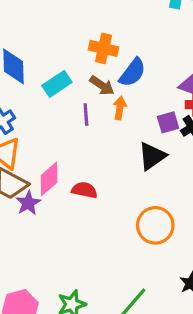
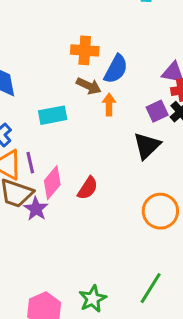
cyan rectangle: (57, 84) -> (53, 115), moved, turned 32
purple line: (86, 114) -> (30, 163), moved
red semicircle: (84, 190) -> (88, 188), turned 120

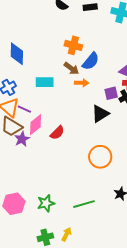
orange arrow: (109, 105) -> (82, 83), turned 80
purple line: (30, 163) -> (24, 109), turned -64
green line: (151, 288) -> (84, 204), turned 30

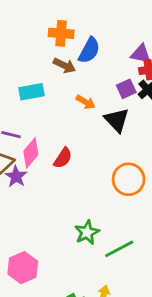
orange arrow: (82, 83) -> (86, 102), moved, turned 40
black triangle: (100, 114) -> (117, 120), turned -30
green star: (46, 203) -> (87, 232), moved

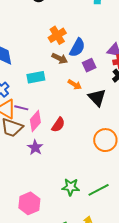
orange cross: (61, 33) -> (57, 35), turned -36
purple square: (126, 89) -> (89, 65), moved
purple star: (16, 176) -> (35, 147), moved
green star: (87, 232) -> (71, 187), moved, turned 30

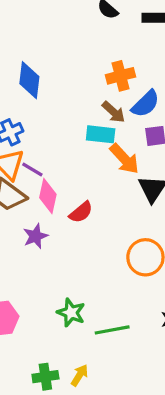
cyan rectangle: (36, 77) -> (101, 134), moved
orange arrow: (75, 85) -> (124, 159), size x1.5
pink diamond: (35, 121) -> (48, 196), turned -45

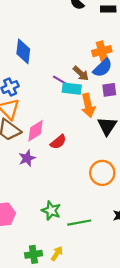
orange cross: (121, 76) -> (102, 51), moved
orange arrow: (124, 159) -> (88, 105), turned 30
purple line: (32, 169) -> (60, 80), moved
pink diamond: (48, 196) -> (36, 131), turned 45

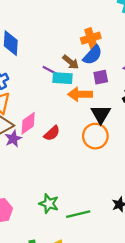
orange arrow: (88, 105) -> (80, 94), turned 105
purple star: (27, 158) -> (13, 139), moved
orange circle: (102, 173) -> (95, 136), moved

